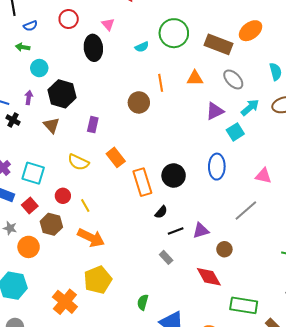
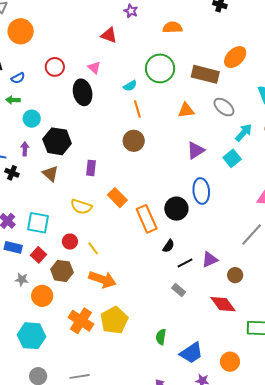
orange line: (161, 83) -> (137, 109), moved
purple triangle: (215, 111) -> (196, 150), moved
blue ellipse: (217, 167) -> (201, 191), moved
orange cross: (65, 302) -> (81, 321), moved

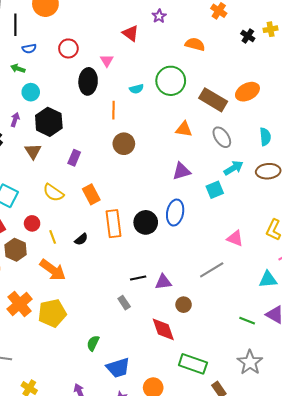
orange line: (137, 109) -> (114, 110), moved
black semicircle: (168, 246) -> (81, 239), moved

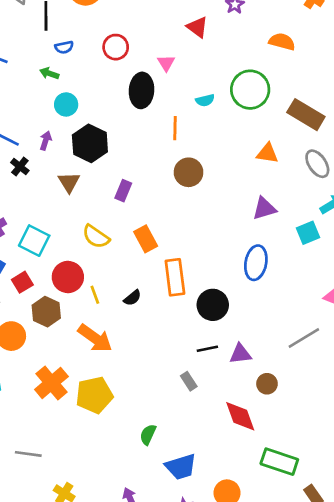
black circle: (146, 222) -> (213, 305), moved
red circle: (32, 223) -> (68, 277), size x1.5

